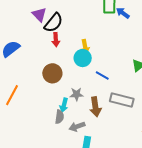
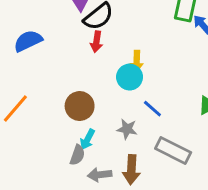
brown circle: (52, 73) -> (80, 106), moved
gray star: (77, 94) -> (127, 129), moved
brown arrow: (95, 107) -> (131, 170), moved

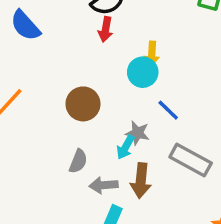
blue semicircle: (28, 41) -> (25, 25), turned -108
cyan arrow: (87, 139) -> (125, 147), moved

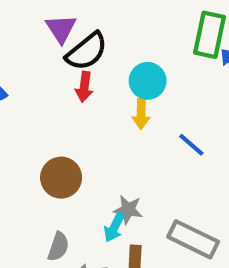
cyan circle: (143, 72) -> (148, 81), moved
blue line: (168, 110) -> (191, 145), moved

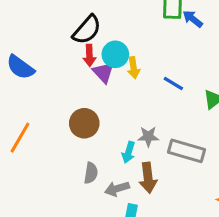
purple triangle: (61, 29) -> (103, 72), moved
cyan circle: (148, 81) -> (115, 54), moved
gray star: (128, 210) -> (148, 137), moved

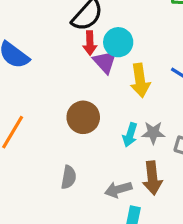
yellow arrow: (134, 68) -> (140, 80), moved, size x1.4
cyan arrow: (129, 152) -> (130, 135), moved
gray semicircle: (91, 173) -> (69, 177), moved

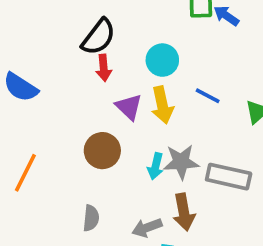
cyan circle: (118, 42) -> (162, 60), moved
purple triangle: (105, 62) -> (129, 107), moved
gray star: (153, 133) -> (181, 162), size x1.4

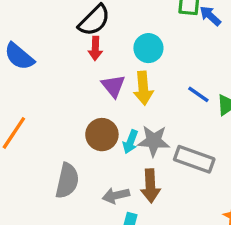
blue line: (208, 96) -> (198, 94), moved
brown circle: (102, 151) -> (102, 135), moved
gray semicircle: (91, 218) -> (67, 181), size x1.5

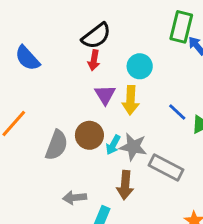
gray semicircle: (67, 181) -> (57, 145), moved
gray arrow: (116, 195) -> (75, 198), moved

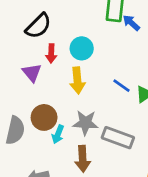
red arrow: (94, 60) -> (51, 53), moved
purple triangle: (105, 95) -> (32, 73), moved
cyan arrow: (113, 145) -> (58, 134), moved

